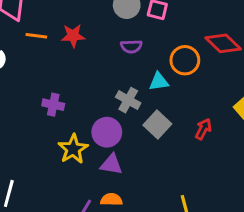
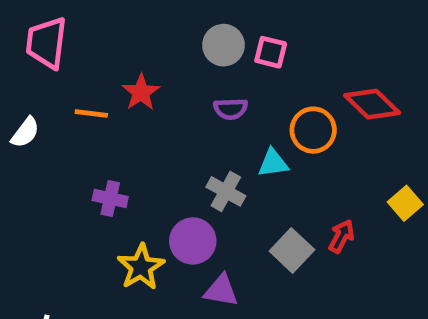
orange line: (36, 36) -> (91, 114), moved
red star: (73, 36) -> (141, 92), turned -30
gray square: (157, 125) -> (292, 250), moved
purple triangle: (111, 164) -> (221, 291), moved

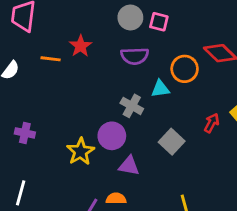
purple semicircle: (231, 109) -> (135, 56), size x1.4
purple cross: (110, 199) -> (25, 133), moved
red arrow: (341, 236) -> (212, 123), moved

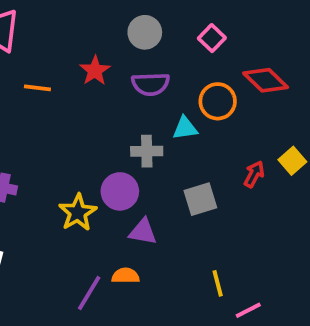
pink square: (159, 22) -> (212, 38), moved, turned 30
red star: (80, 46) -> (95, 71), moved
gray cross: (132, 106) -> (147, 151), turned -30
gray square: (172, 142) -> (200, 199), turned 30

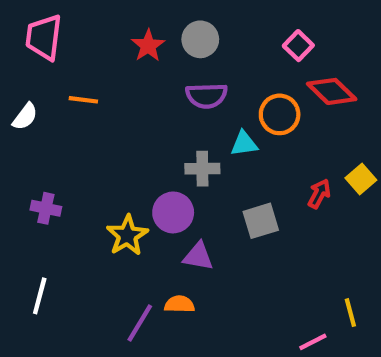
pink square: (212, 38) -> (298, 46), moved
red star: (95, 71) -> (148, 46), moved
yellow line: (218, 283) -> (350, 313), moved

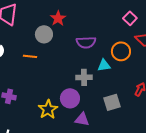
gray circle: (200, 39) -> (44, 34), moved
orange line: (83, 100) -> (30, 56), moved

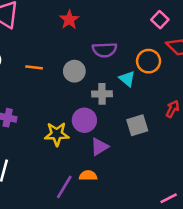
gray circle: (44, 34) -> (74, 71), moved
cyan triangle: (104, 65) -> (127, 79), turned 48
yellow star: (48, 109) -> (57, 134), turned 30
purple triangle: (82, 119) -> (99, 147), turned -42

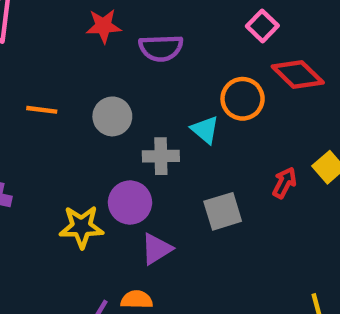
red star: (69, 20) -> (104, 26), turned 30
purple semicircle: (105, 50) -> (161, 48), moved

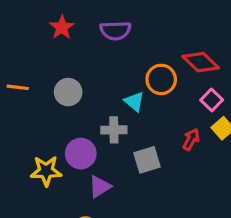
red star: (104, 26) -> (62, 27), turned -30
pink square: (262, 26) -> (212, 100), moved
purple semicircle: (161, 48) -> (115, 31), moved
gray cross: (161, 156) -> (114, 130), moved

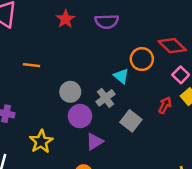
gray circle: (68, 92) -> (70, 92), moved
gray cross: (114, 130) -> (105, 98), turned -36
gray square: (147, 160) -> (131, 121), turned -35
yellow star: (46, 171) -> (41, 142), moved, turned -30

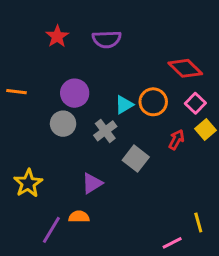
orange circle: (142, 59) -> (153, 102), moved
cyan triangle: (121, 76) -> (124, 105), turned 49
purple circle: (80, 116) -> (75, 93), moved

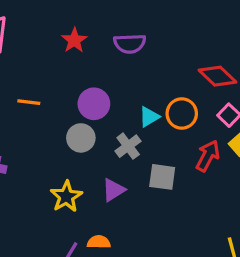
red arrow: (176, 140) -> (208, 156), size x1.4
gray square: (136, 159) -> (162, 177), turned -30
yellow star: (28, 183) -> (66, 196), moved
purple triangle: (92, 183) -> (113, 190), moved

